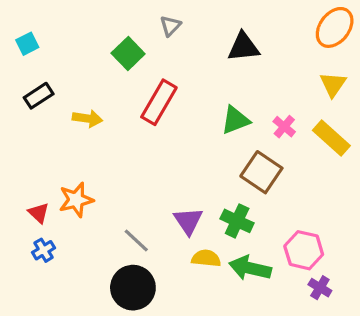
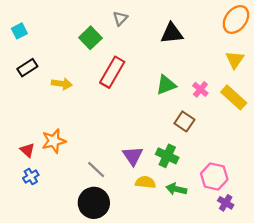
brown square: (261, 172) -> (184, 121), size x0.7
green arrow: (250, 268) -> (176, 189), size x0.7

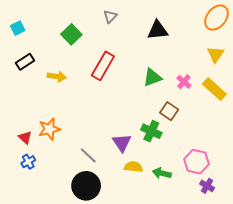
green square: (90, 38) -> (71, 34), moved
green cross: (167, 156) -> (151, 131), moved

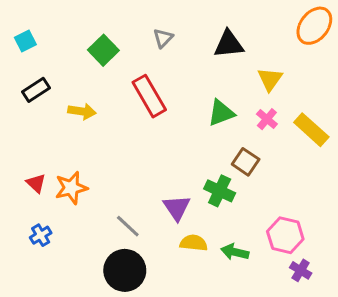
gray triangle: (110, 17) -> (163, 38), moved
yellow triangle: (215, 54) -> (270, 79), moved
red rectangle: (103, 66) -> (149, 96), turned -60
red triangle: (25, 137) -> (36, 183), moved

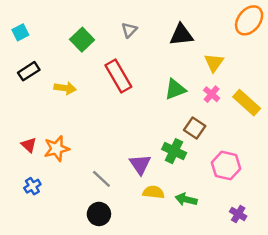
pink hexagon: (285, 235) -> (226, 166), moved
black circle: (125, 270) -> (99, 214), size x0.7

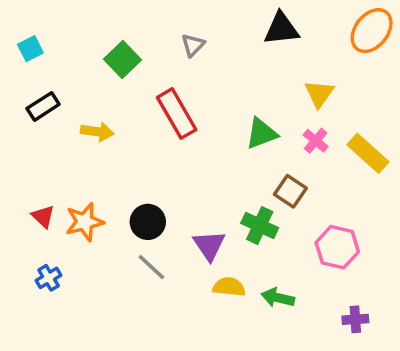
black triangle: (181, 35) -> (281, 29), moved
black circle: (99, 214) -> (148, 222), moved
purple cross: (238, 214) -> (355, 319), turned -35

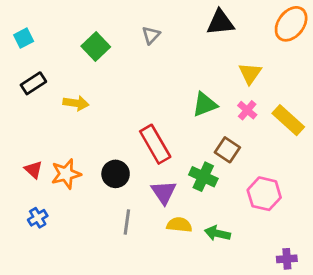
red rectangle: (177, 114) -> (155, 144), moved
gray line: (151, 267) -> (127, 222), moved, turned 55
purple cross: (355, 319) -> (287, 259), moved

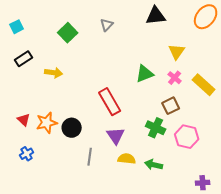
brown square: (227, 150) -> (171, 106), moved, turned 30
black circle: (116, 174) -> (72, 128), moved
green cross: (203, 177) -> (156, 128), moved

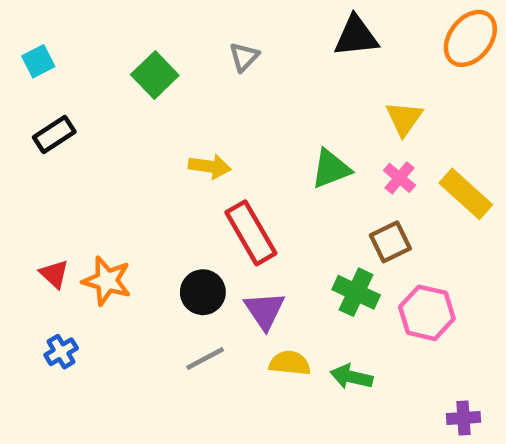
yellow arrow: (54, 73) -> (210, 166), moved
orange star: (47, 123) -> (107, 281), turned 30
black circle: (72, 128) -> (203, 292), moved
gray line: (90, 157) -> (205, 359), turned 54

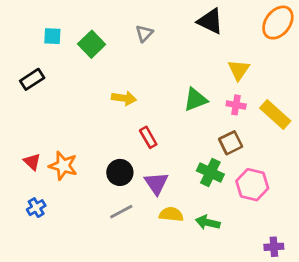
black triangle: (356, 36) -> (210, 21), turned 32
cyan square: (38, 61) -> (52, 36), moved, turned 30
pink cross: (399, 178) -> (236, 105), turned -30
red rectangle: (251, 233) -> (148, 137), size x0.6

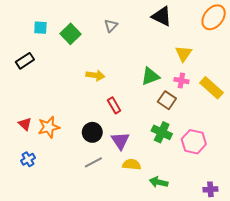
brown square: (231, 143) -> (167, 100), moved, turned -30
orange star: (63, 166) -> (49, 127), turned -30
green arrow: (208, 222) -> (159, 182), moved

